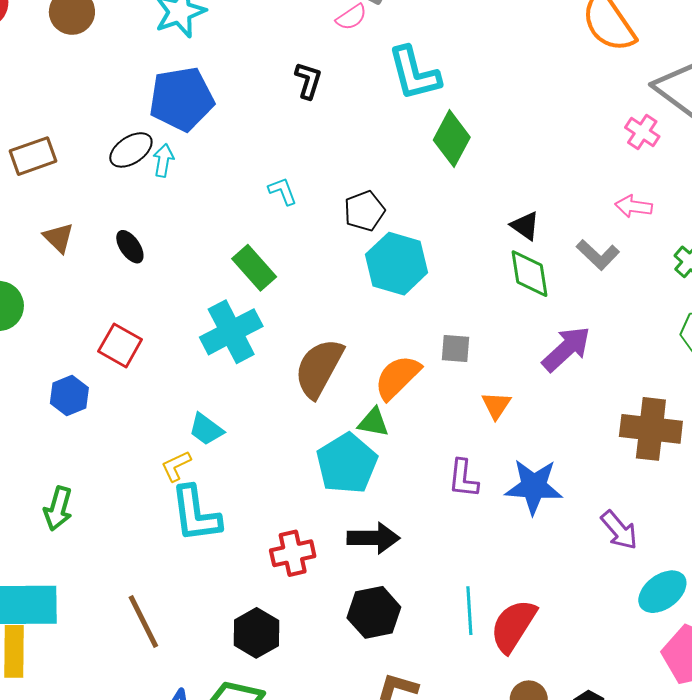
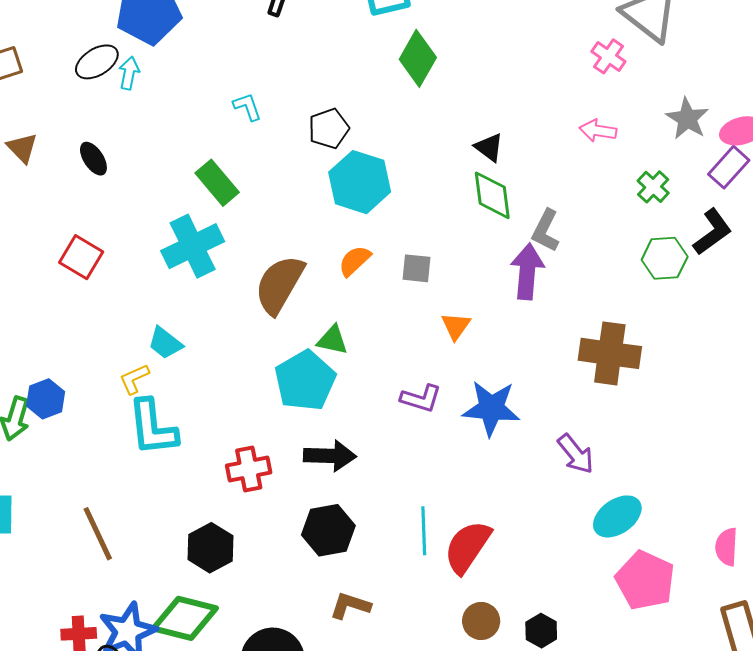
gray L-shape: (598, 255) -> (546, 231), moved, turned 72
purple arrow: (566, 349) -> (527, 271), turned -44
orange semicircle: (397, 377) -> (355, 261), moved, size x0.7
blue hexagon: (69, 396) -> (46, 399), moved
purple L-shape: (463, 478) -> (421, 398), turned -81

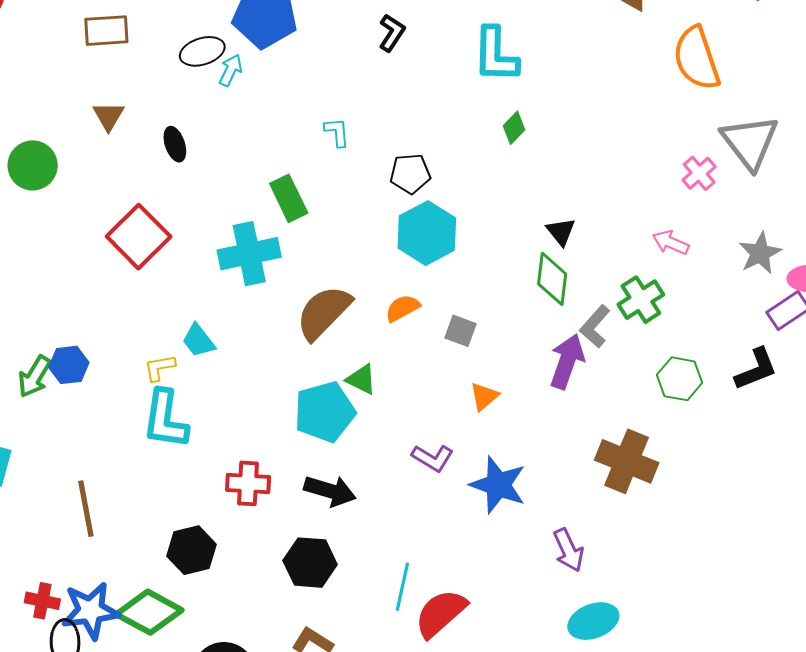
green diamond: (418, 58) -> (514, 128), size x0.6
green cross: (653, 187) -> (641, 300), moved, size x1.4
red square: (81, 257) -> (139, 237), size x1.4
green hexagon: (665, 258) -> (680, 379), moved

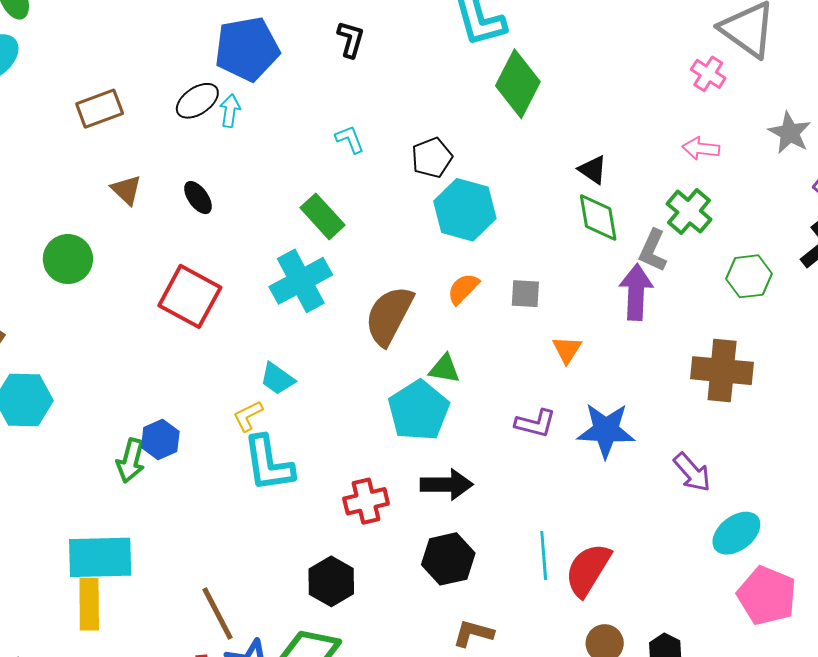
black L-shape: (392, 33) -> (351, 39), moved
green diamond: (514, 128) -> (518, 84), size x2.0
brown line: (86, 509) -> (217, 614), moved

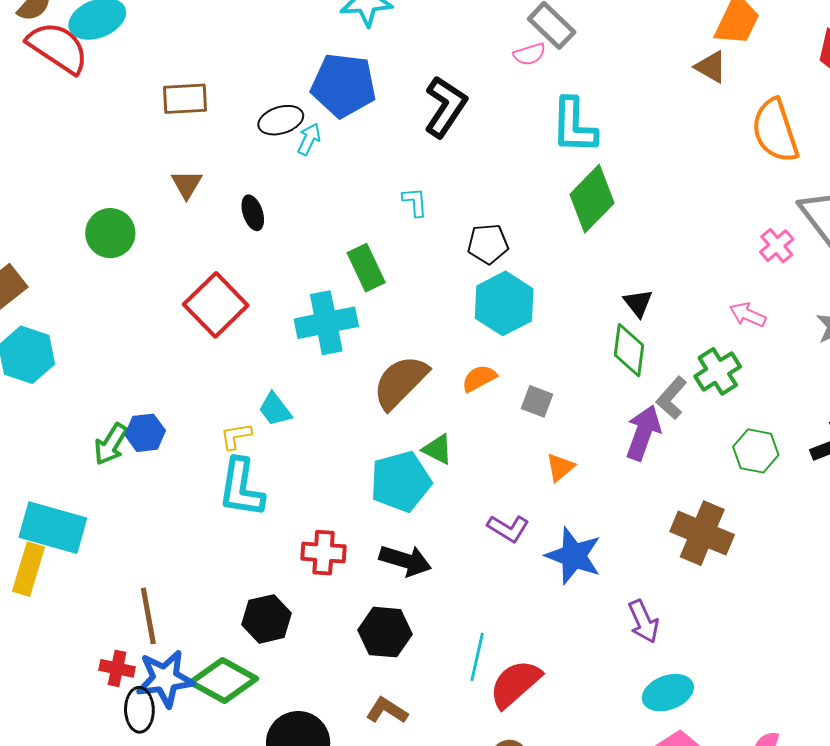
black L-shape: (351, 39) -> (445, 107), size x1.6

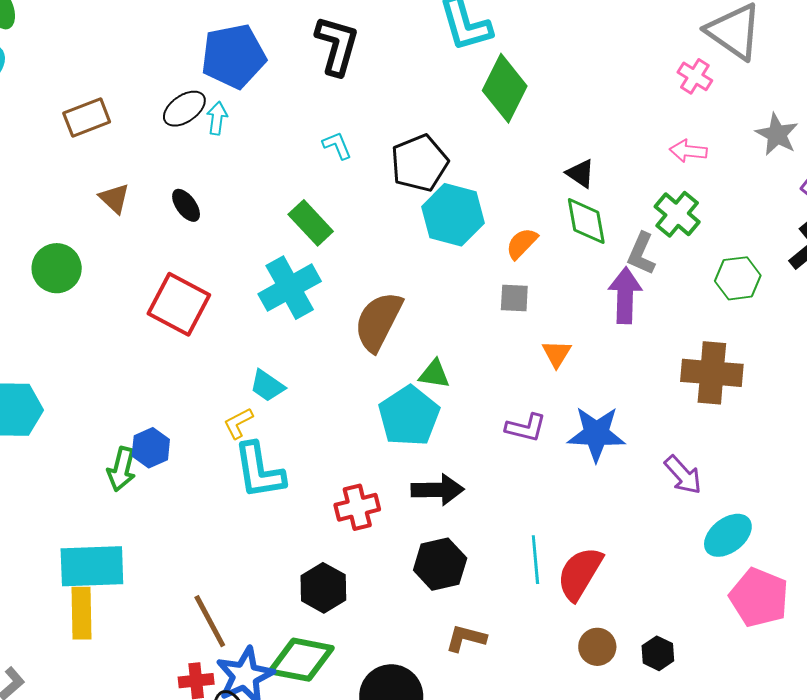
black pentagon: (488, 244) -> (419, 163), size x1.4
orange semicircle: (479, 378) -> (522, 243), moved

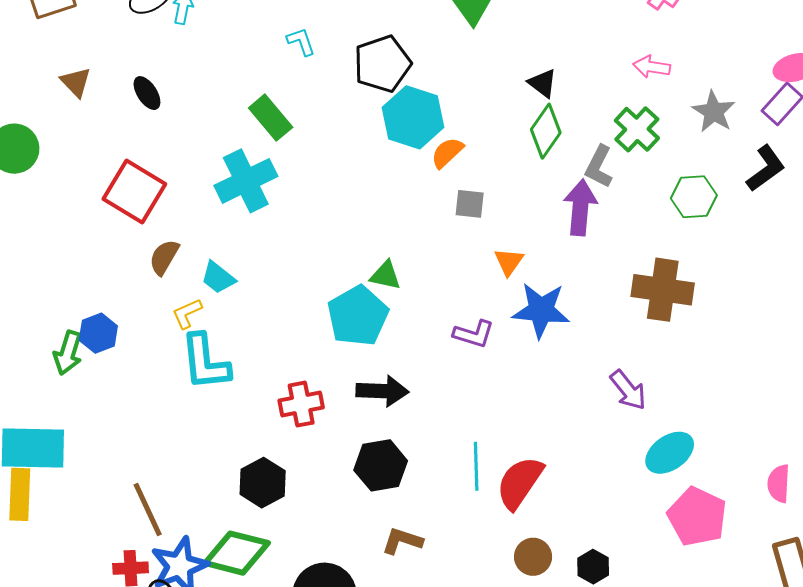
gray star: (777, 134) -> (714, 112), moved
green diamond: (586, 221) -> (546, 131), turned 42
orange semicircle: (522, 243) -> (447, 153), moved
brown semicircle: (378, 321) -> (164, 257), moved, size x0.6
blue star: (596, 434) -> (541, 310), moved

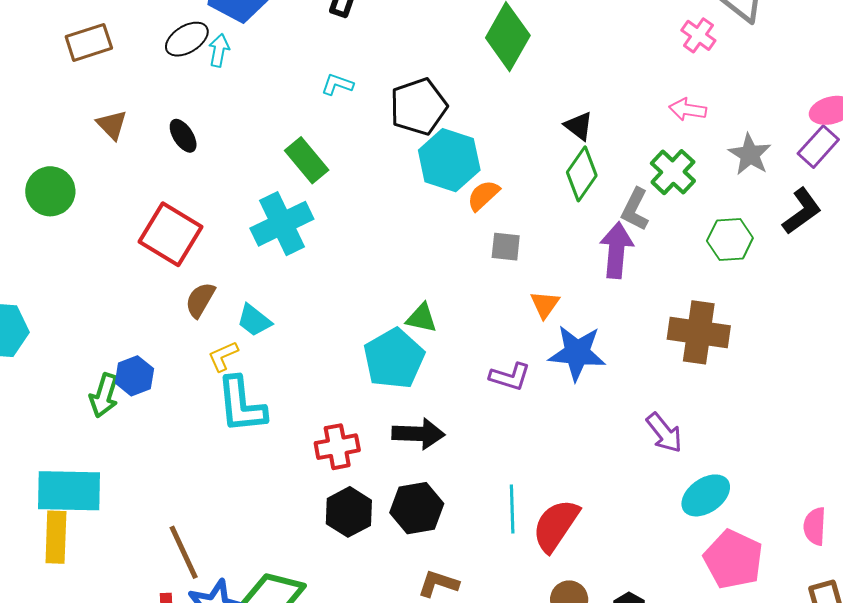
cyan L-shape: (301, 42) -> (337, 84), turned -52
black hexagon: (263, 483) -> (349, 512), moved

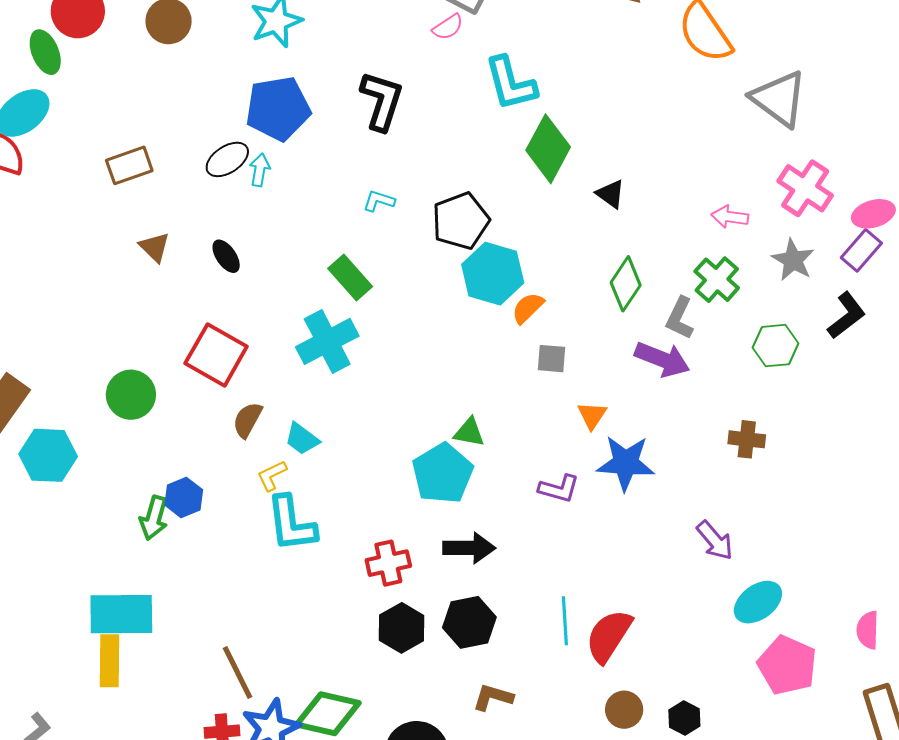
pink cross: (698, 35) -> (805, 188), moved, size x1.6
black triangle: (579, 126) -> (611, 194), moved
green circle: (50, 191) -> (131, 395), moved
purple arrow: (616, 250) -> (662, 359), turned 108
brown cross: (699, 332) -> (747, 439), size x0.6

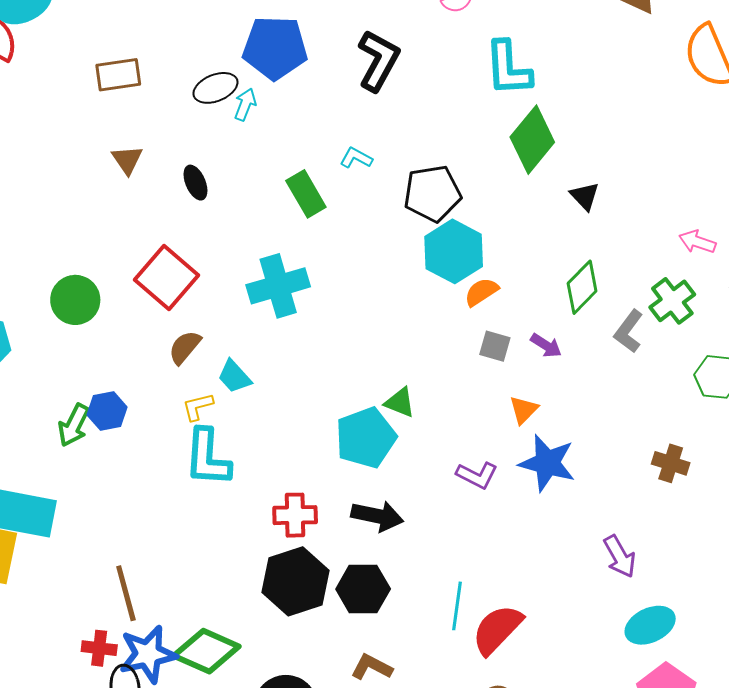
green rectangle: (350, 278) -> (306, 194), moved
purple arrow: (662, 359) -> (546, 345), moved, size x0.6
black hexagon: (402, 628) -> (295, 581), size x1.4

